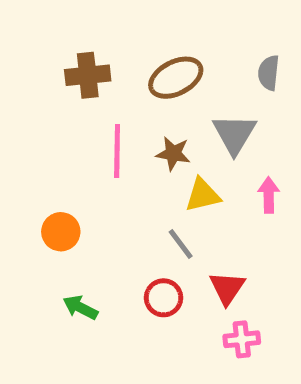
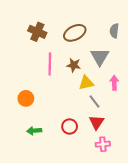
brown cross: (88, 75) -> (37, 32), turned 30
gray line: (181, 244) -> (95, 102), moved
green arrow: (80, 308) -> (34, 131), turned -32

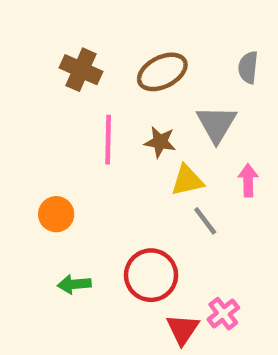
red triangle: (97, 122) -> (183, 329), moved
red circle: (70, 126) -> (151, 275), size x1.5
pink cross: (103, 144) -> (223, 314), turned -32

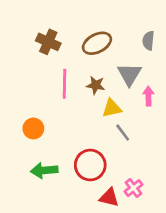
pink arrow: (248, 180) -> (148, 96), moved
green arrow: (74, 284) -> (44, 170), size x1.4
red triangle: (183, 329) -> (109, 197), turned -50

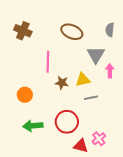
brown cross: (48, 42) -> (23, 31), moved
brown ellipse: (97, 43) -> (72, 32), turned 50
brown star: (96, 85) -> (62, 83), moved
gray line: (123, 133) -> (91, 98), turned -64

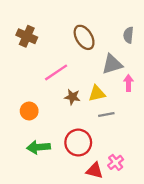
brown ellipse: (72, 32) -> (84, 37), turned 35
gray triangle: (96, 55) -> (112, 64), turned 42
pink line: (48, 62) -> (56, 72), turned 55

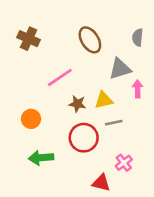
red circle: (78, 143) -> (84, 138), moved
pink cross: (116, 162) -> (124, 163), moved

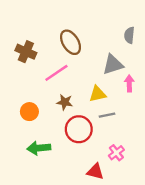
brown cross: (29, 39) -> (26, 52), moved
brown ellipse: (90, 40) -> (71, 42), moved
brown star: (77, 104) -> (65, 102), moved

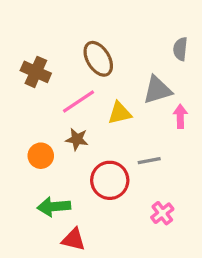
yellow triangle: (98, 94) -> (120, 113), moved
brown star: (65, 102) -> (77, 139), moved
red triangle: (95, 172) -> (74, 239), moved

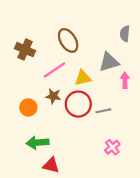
red circle: (110, 180) -> (78, 104), moved

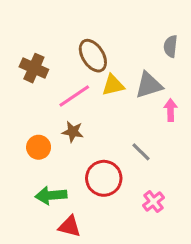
yellow triangle: (83, 78) -> (113, 85), moved
red circle: (78, 104) -> (104, 178), moved
gray line: (103, 111) -> (141, 152), turned 56

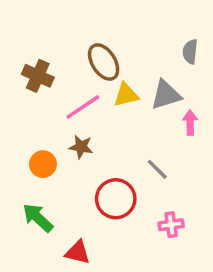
green arrow: (51, 195) -> (38, 218), moved, turned 48
pink cross: (153, 202) -> (171, 225), turned 30

